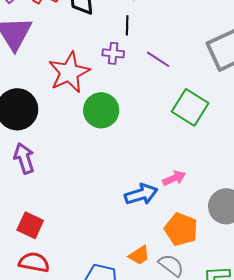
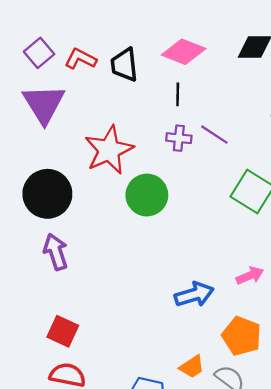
purple cross: (113, 53) -> (179, 138), moved
pink arrow: (174, 178) -> (250, 276), moved

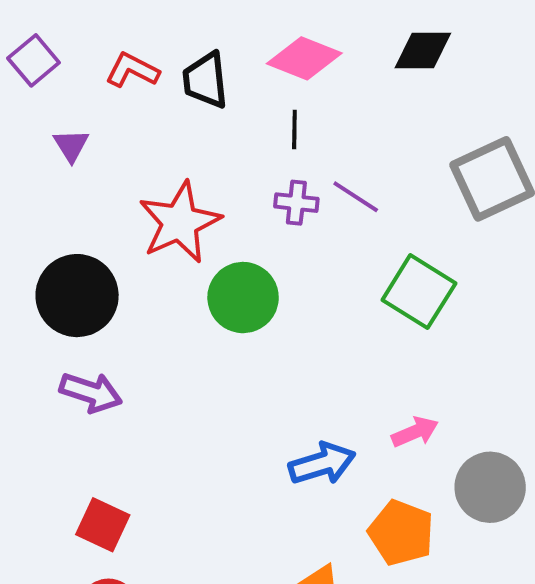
purple square: (39, 53) -> (34, 60), moved
purple triangle: (44, 104) -> (71, 145), size x0.5
purple arrow: (56, 252) -> (91, 392), turned 126

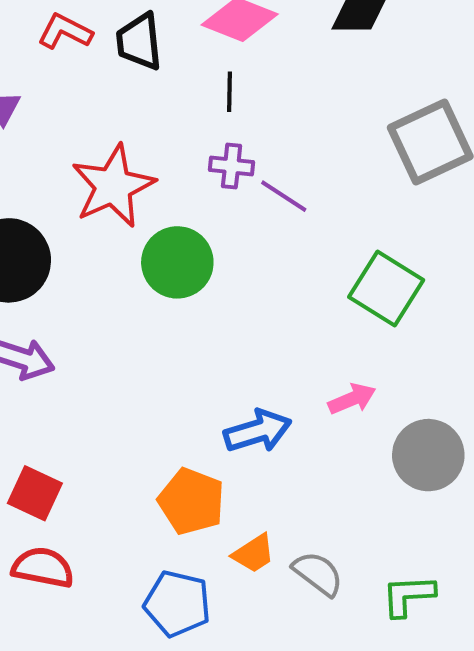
purple line: (356, 197) -> (284, 196), moved
green square: (419, 292) -> (386, 288), moved
orange pentagon: (401, 533) -> (191, 501), moved

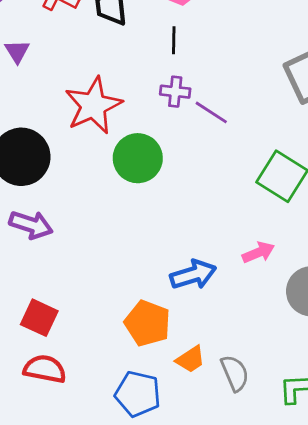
gray semicircle: (318, 574) -> (235, 373), turned 30

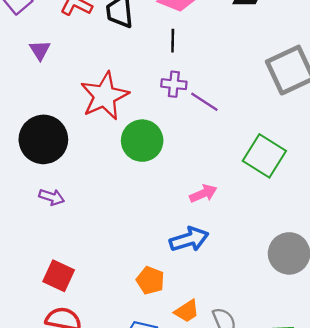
purple arrow: (31, 225) -> (52, 197), size x0.7
pink arrow: (258, 252) -> (203, 193), moved
orange pentagon: (147, 323) -> (150, 280), size x0.7

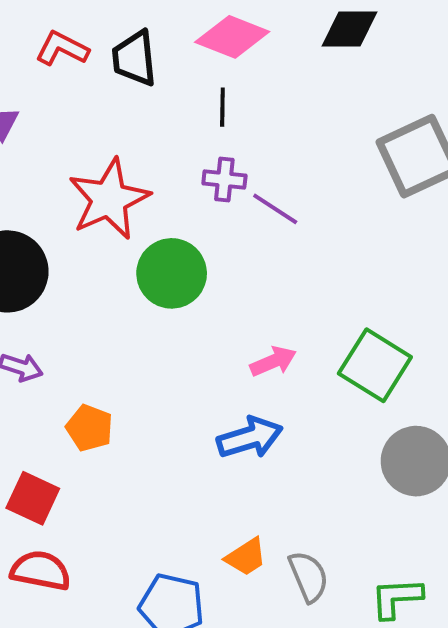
green square: (264, 156) -> (375, 365), moved
orange pentagon: (150, 280) -> (89, 428), moved

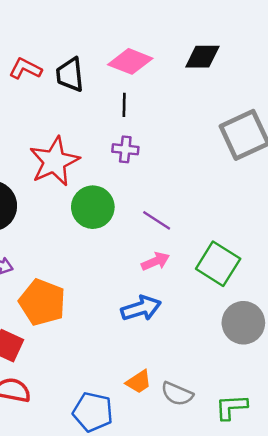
purple line: (275, 209) -> (157, 220), moved
orange pentagon: (89, 428) -> (42, 302), size x1.6
gray semicircle: (308, 576) -> (177, 394), turned 136

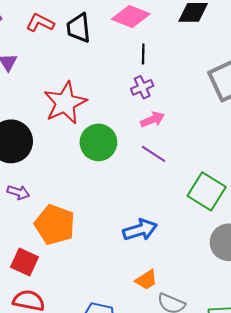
black line: (124, 105) -> (143, 54), moved
purple cross: (125, 149) -> (142, 87), moved, turned -30
pink arrow: (155, 261) -> (153, 120), moved
orange trapezoid: (139, 382) -> (146, 280), moved

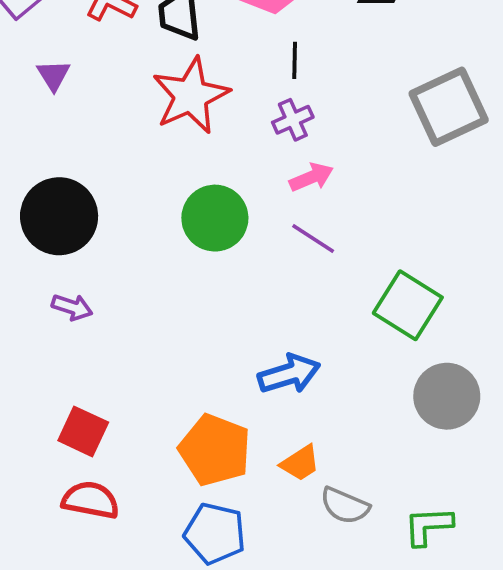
red star: (65, 103) -> (191, 96), moved
orange pentagon: (55, 225) -> (215, 450), moved

